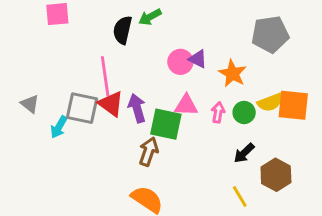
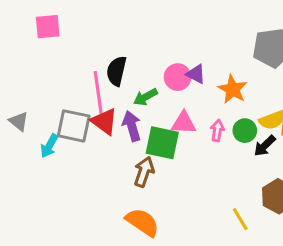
green arrow: (150, 17) -> (145, 97), moved
black semicircle: (122, 30) -> (116, 71), moved
black arrow: (244, 153) -> (265, 146), moved

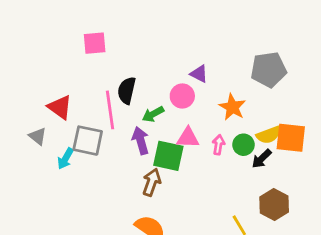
pink square: (48, 27) -> (95, 43), moved
purple triangle: (196, 74) -> (199, 74), moved
red triangle: (104, 121) -> (60, 107), moved

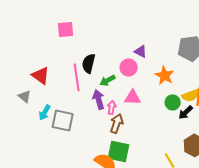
gray square: (88, 141) -> (63, 120), moved
pink arrow: (218, 145) -> (112, 107), moved
green square: (168, 156) -> (119, 151), moved
brown arrow: (152, 182) -> (117, 123), moved

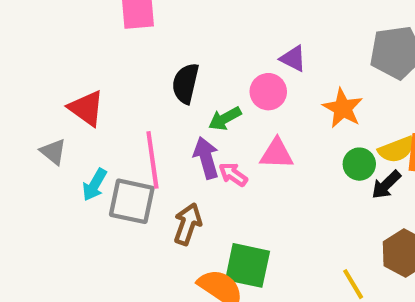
pink line: (77, 77) -> (152, 160), moved
pink arrow: (112, 107) -> (233, 174), turned -64
brown arrow: (117, 123) -> (188, 224), moved

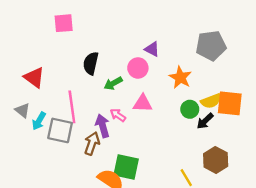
gray triangle: (53, 152) -> (22, 110), moved
purple arrow: (206, 158) -> (103, 126), moved

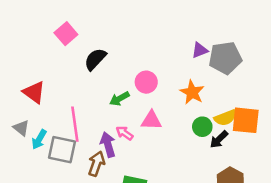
pink square: (64, 23) -> (66, 34), turned -36
purple triangle: (152, 49) -> (200, 50), moved, turned -49
black semicircle: (91, 63) -> (95, 59), moved, turned 30

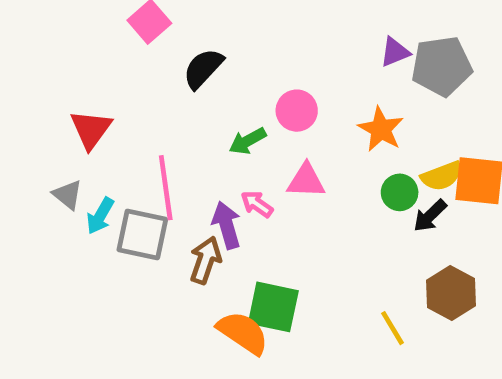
red triangle: (34, 92) -> (91, 129), turned 30

